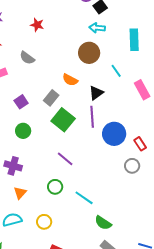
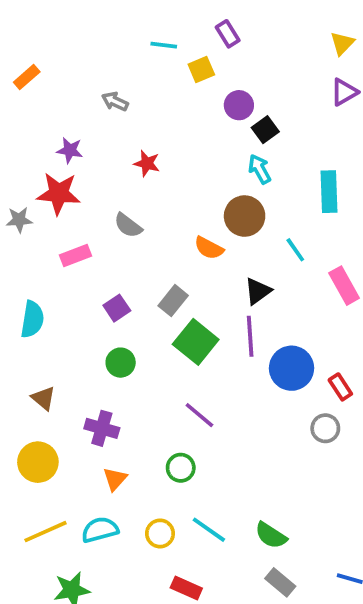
cyan arrow: (97, 28) -> (260, 169), turned 56
orange semicircle: (70, 80) -> (209, 248), moved
cyan line: (84, 198) -> (209, 530), moved

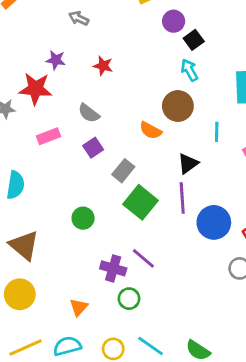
purple star: (70, 150) -> (56, 60), moved
cyan line: (295, 250) -> (217, 132), turned 36
purple square: (117, 308) -> (93, 148), moved
brown triangle: (44, 398) -> (24, 245), size x1.6
purple cross: (102, 428) -> (113, 268), moved

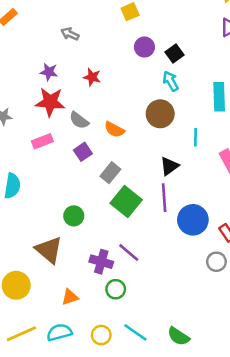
purple circle: (174, 21) -> (144, 47), moved
red star: (36, 89) -> (50, 102), moved
orange semicircle: (151, 130) -> (114, 130), moved
brown triangle: (24, 245) -> (49, 250), moved
orange triangle: (79, 307) -> (70, 297), turned 30

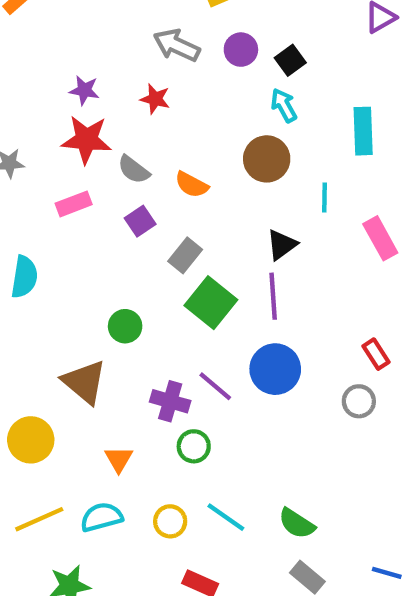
gray arrow: (70, 34) -> (177, 45), moved, size x1.5
blue circle: (193, 220) -> (275, 369), moved
orange triangle: (70, 297) -> (119, 459), turned -42

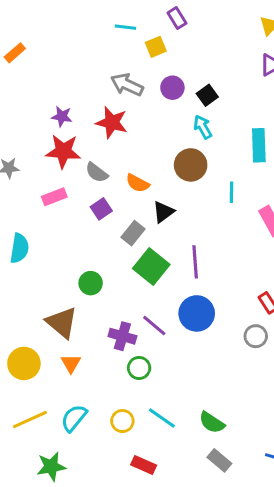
red star: (155, 99) -> (112, 123), size x1.5
black triangle: (282, 245) -> (163, 212), moved
orange triangle: (119, 459) -> (71, 363), moved
cyan semicircle: (102, 517) -> (74, 418), turned -36

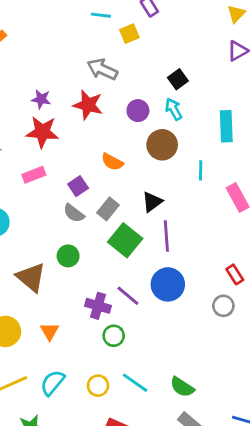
purple circle: (172, 88) -> (138, 111), moved
gray semicircle: (97, 173) -> (74, 213), moved
black triangle: (163, 212) -> (152, 202), moved
brown triangle: (62, 323) -> (31, 277), moved

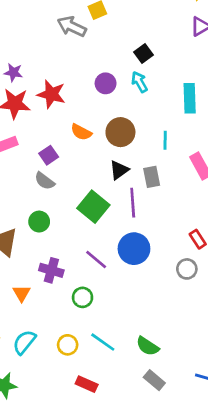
gray arrow: (102, 69) -> (72, 26), moved
red star: (88, 105) -> (51, 94), moved
brown circle: (162, 145) -> (120, 132), moved
gray rectangle: (108, 209) -> (152, 177), moved, turned -50
purple cross: (98, 306) -> (51, 270), moved

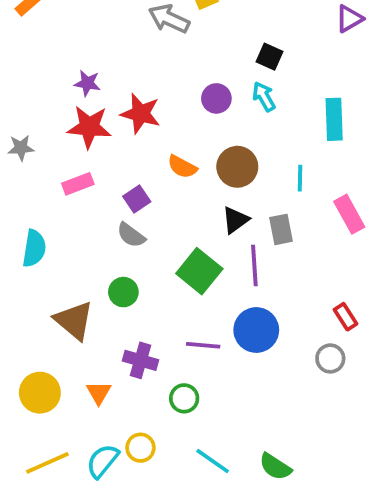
black square: (143, 54) -> (270, 57), turned -30
purple line: (96, 259) -> (203, 345), turned -35
yellow circle: (68, 345) -> (140, 448), moved

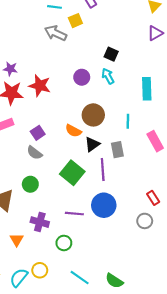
orange semicircle: (182, 167) -> (73, 131), moved

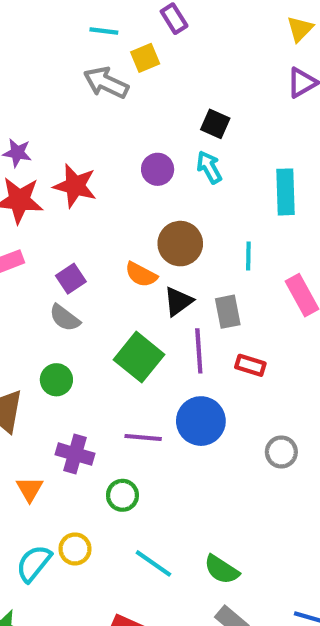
red rectangle: (153, 198) -> (250, 365), moved, turned -40

